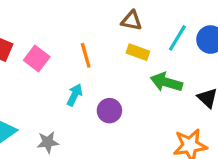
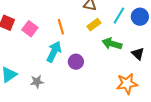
yellow rectangle: (138, 52) -> (94, 25), turned -56
cyan arrow: (75, 95) -> (54, 52), size x1.5

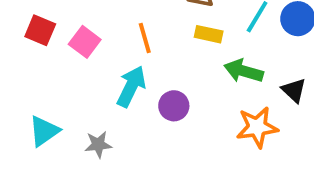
yellow rectangle: (94, 25) -> (209, 34), turned 48
orange star: (127, 84) -> (257, 127), moved

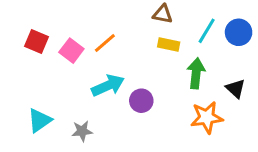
orange line: (145, 38) -> (105, 43), moved, turned 65
green arrow: (244, 71) -> (196, 73), turned 80
cyan arrow: (131, 86) -> (108, 85), turned 40

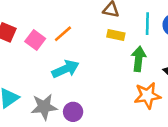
cyan line: (207, 31) -> (147, 24), turned -30
purple circle: (141, 101) -> (73, 112), moved
gray star: (82, 131) -> (44, 107), size x1.5

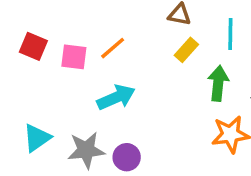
yellow rectangle: (116, 35) -> (186, 50), turned -60
pink square: (35, 40) -> (74, 57), turned -30

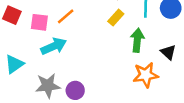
cyan arrow: (116, 97) -> (54, 46), moved
cyan triangle: (37, 138) -> (14, 64), moved

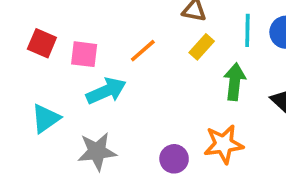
orange line: (66, 16) -> (143, 51), moved
orange star: (146, 75) -> (224, 144), moved
purple circle: (75, 90) -> (174, 159), moved

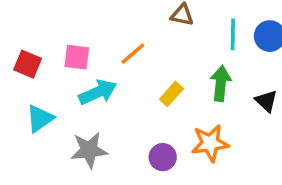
red square: (42, 43) -> (28, 64), moved
yellow rectangle: (202, 47) -> (171, 94), moved

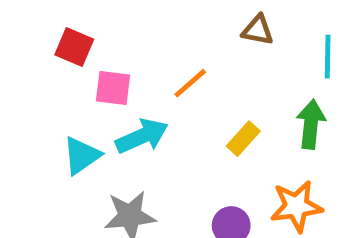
red square: (28, 64) -> (74, 47), moved
cyan triangle: (40, 119) -> (82, 156), moved

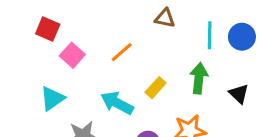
pink square: (113, 88) -> (72, 55), turned 35
cyan arrow: (142, 136) -> (117, 103), moved, turned -128

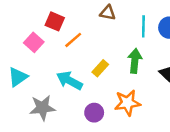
red square: (48, 29) -> (55, 21), moved

